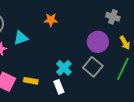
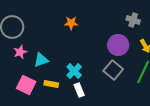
cyan triangle: (21, 38) -> (41, 60), moved
cyan cross: (64, 68) -> (74, 71), moved

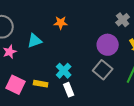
gray cross: (133, 20) -> (123, 20), turned 32
cyan triangle: (41, 60) -> (35, 41), moved

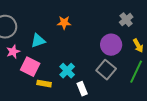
pink square: (16, 85) -> (30, 67), moved
white rectangle: (69, 90) -> (82, 89), moved

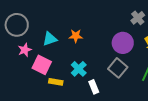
orange star: (64, 23) -> (76, 36), moved

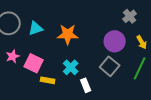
orange star: (76, 36) -> (68, 34), size x1.5
cyan triangle: (50, 39) -> (36, 28), moved
pink star: (25, 50) -> (13, 56), moved

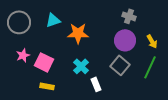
gray cross: (130, 16) -> (129, 16), moved, turned -32
cyan triangle: (36, 28) -> (53, 20), moved
yellow rectangle: (48, 80) -> (47, 86), moved

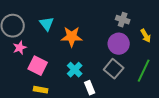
cyan triangle: (53, 20) -> (47, 24), turned -49
yellow arrow: (152, 41) -> (146, 36), moved
pink star: (23, 55) -> (20, 48), moved

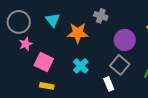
gray cross: (123, 20) -> (101, 16), moved
white rectangle: (90, 88) -> (109, 84), moved

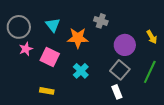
pink square: (44, 62) -> (50, 57), moved
white rectangle: (109, 84) -> (117, 92), moved

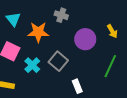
gray square: (120, 70) -> (58, 61), moved
cyan cross: (81, 71) -> (32, 65), moved

